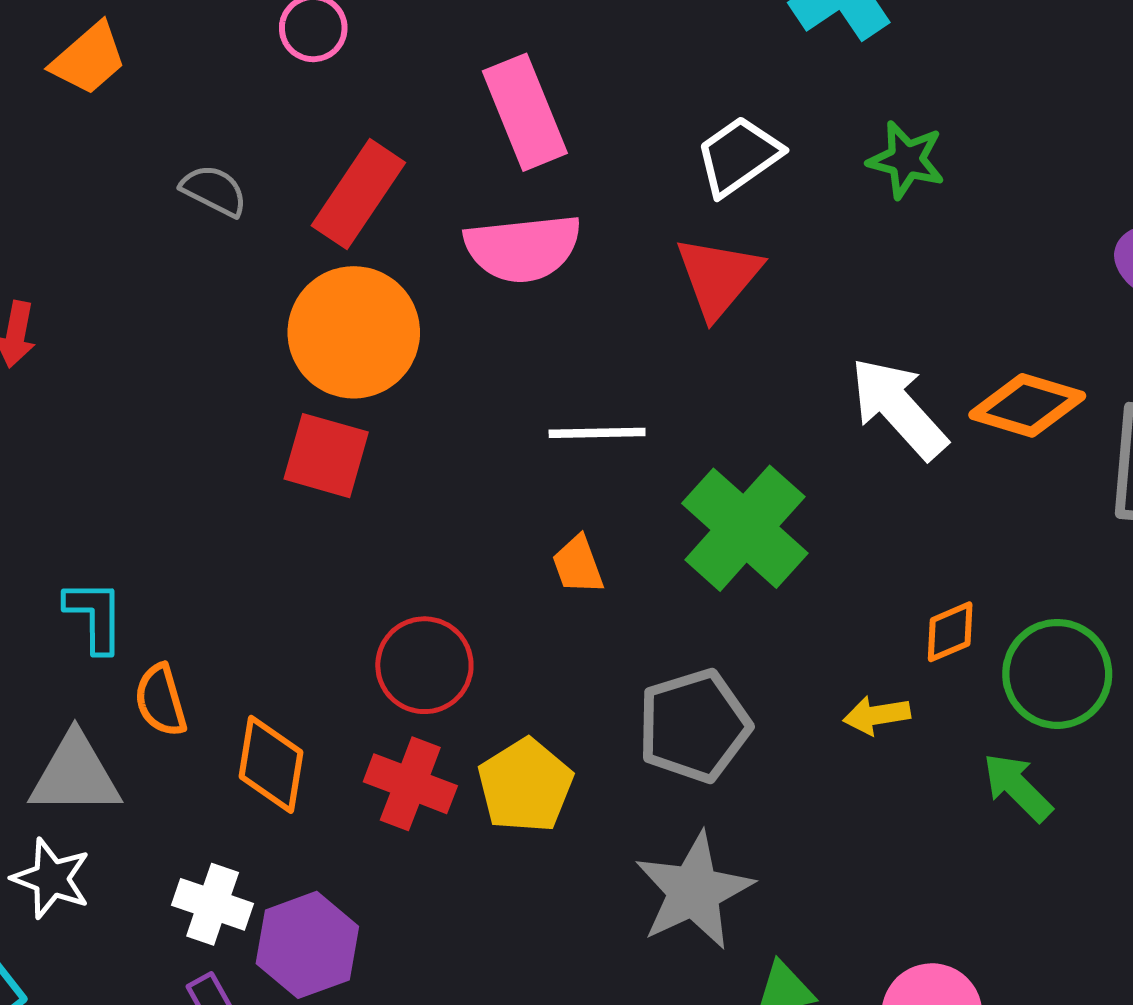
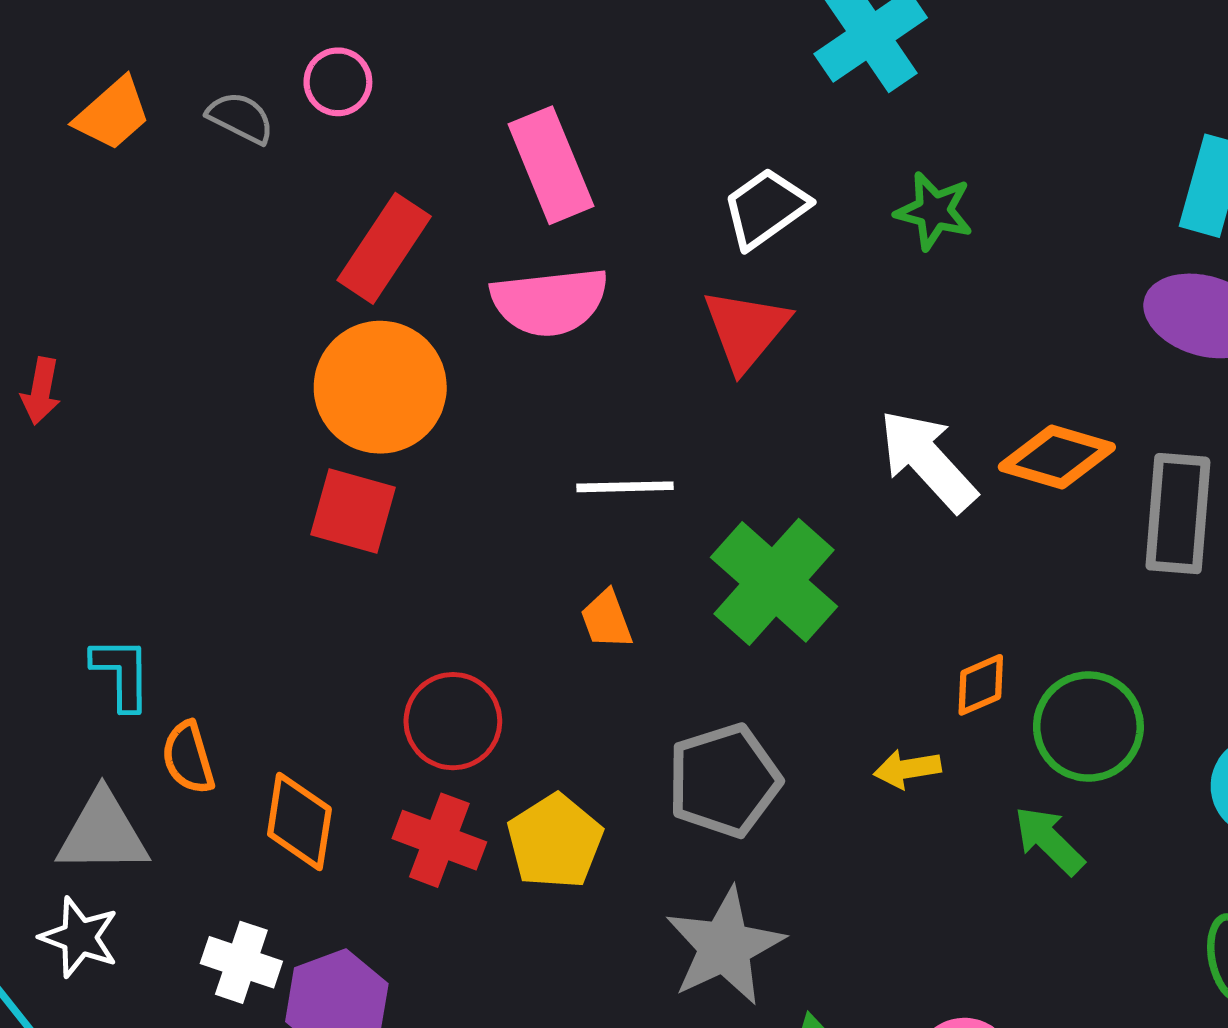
gray semicircle: (214, 191) -> (240, 118), moved

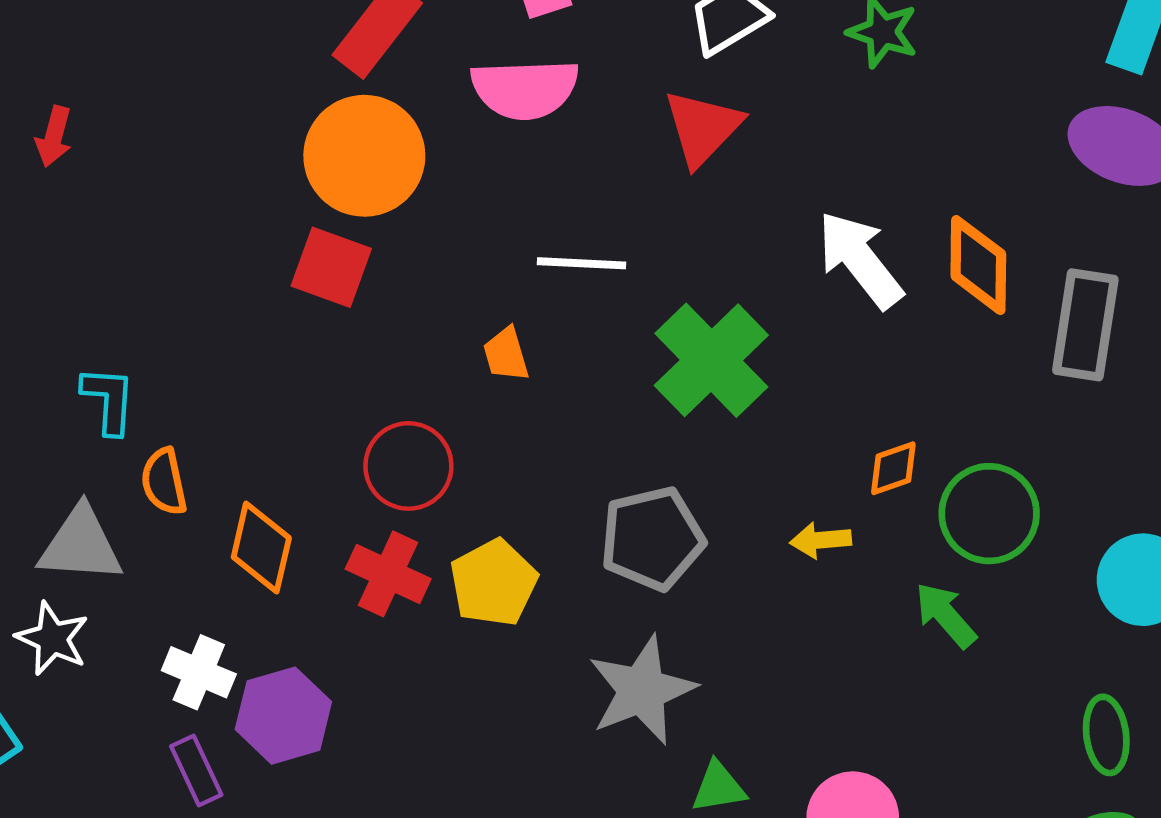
orange diamond: (1057, 457) -> (978, 265), turned 70
orange trapezoid: (606, 619) -> (506, 354), moved

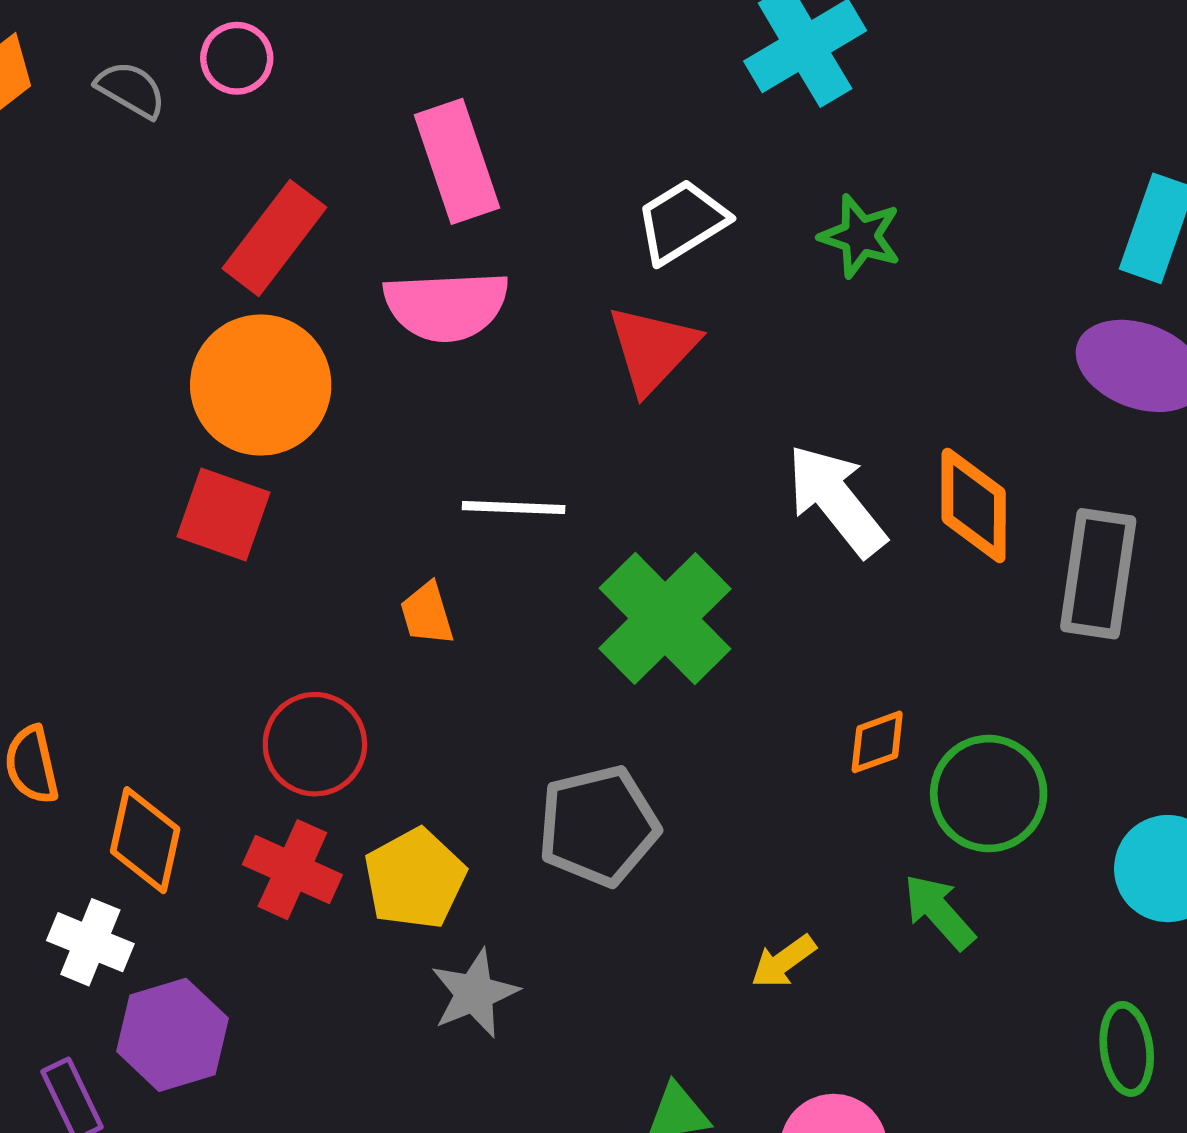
yellow arrow: (821, 540) -> (783, 962), moved, turned -30
white cross: (199, 672) -> (90, 942), moved
gray star: (642, 690) -> (474, 993), moved, size x0.7

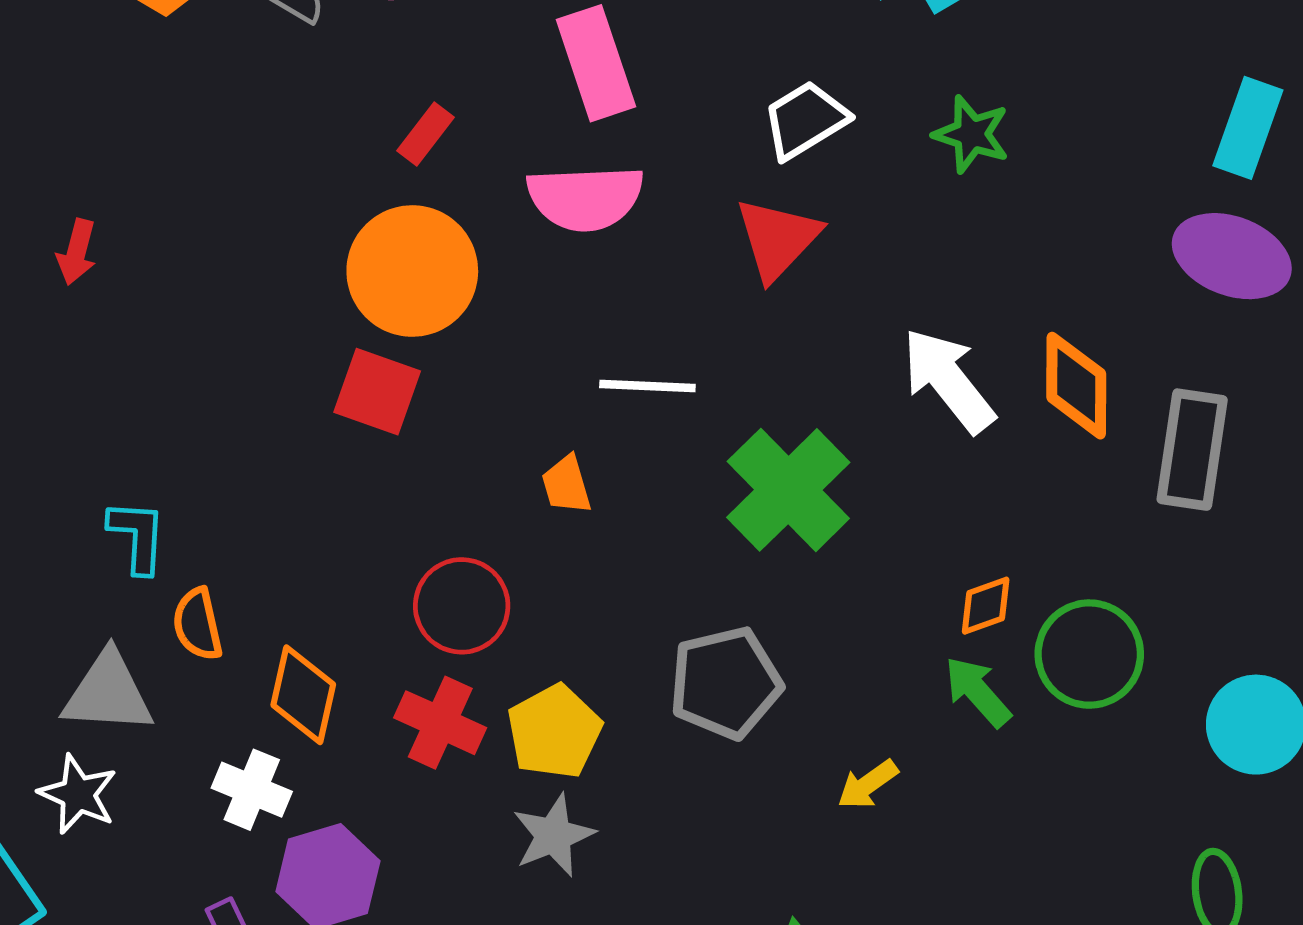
red rectangle: (274, 238) -> (425, 134), size x0.6
green arrow: (939, 912) -> (978, 692), moved
yellow arrow: (783, 962) -> (868, 784), moved
gray star: (474, 993) -> (553, 835), moved

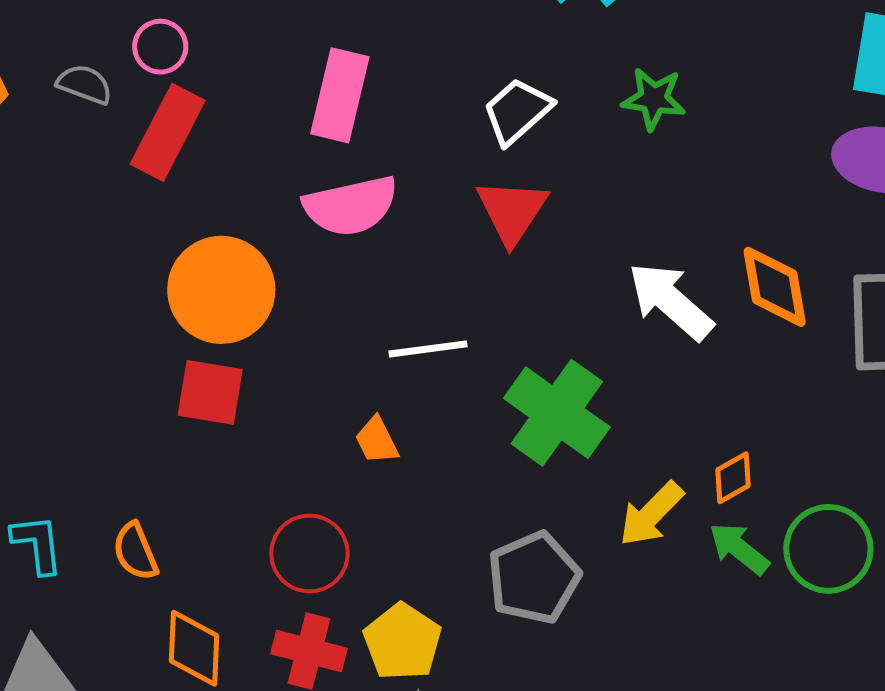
pink rectangle: (596, 63) -> (340, 95), turned 42
red rectangle: (425, 134) -> (168, 132), moved, size x1.8
orange semicircle: (198, 624) -> (135, 551), moved
green circle: (1089, 654) -> (828, 549), moved
yellow arrow: (868, 784) -> (651, 514), moved, size x1.4

